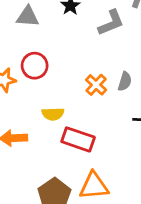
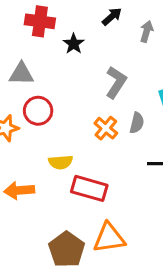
gray triangle: (28, 17) -> (21, 74), moved
gray L-shape: (111, 23) -> (116, 82), moved, turned -32

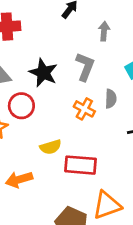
gray arrow: (147, 31) -> (104, 31), moved
black star: (74, 44) -> (43, 73), moved, size x1.5

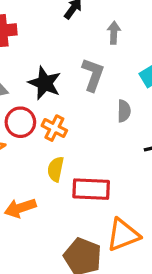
orange cross: (84, 109) -> (54, 128), moved
yellow semicircle: (51, 147) -> (56, 169), turned 120

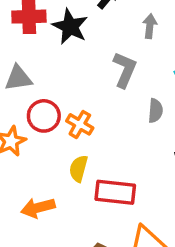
black star: (45, 83) -> (70, 27), moved

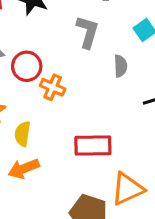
red circle: (44, 116) -> (27, 66), moved
yellow semicircle: (78, 169) -> (22, 134), moved

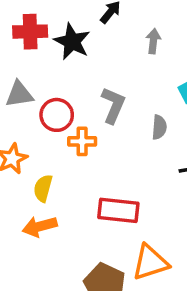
gray L-shape: (88, 32) -> (113, 105), moved
orange cross: (53, 87) -> (82, 141), turned -30

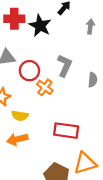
orange cross: (82, 141) -> (45, 87), turned 35
yellow semicircle: (43, 188) -> (20, 116), turned -98

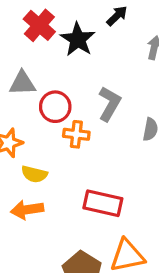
red cross: (14, 19) -> (39, 25), turned 36
orange cross: (45, 87) -> (76, 134), turned -35

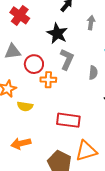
black star: (78, 39) -> (57, 33), moved
orange arrow: (27, 210) -> (21, 143), moved

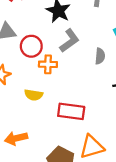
gray L-shape: (67, 59) -> (69, 41), turned 30
yellow semicircle: (25, 106) -> (34, 95), moved

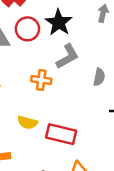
red circle: (31, 46) -> (27, 29), moved
yellow semicircle: (34, 95) -> (27, 122), moved

